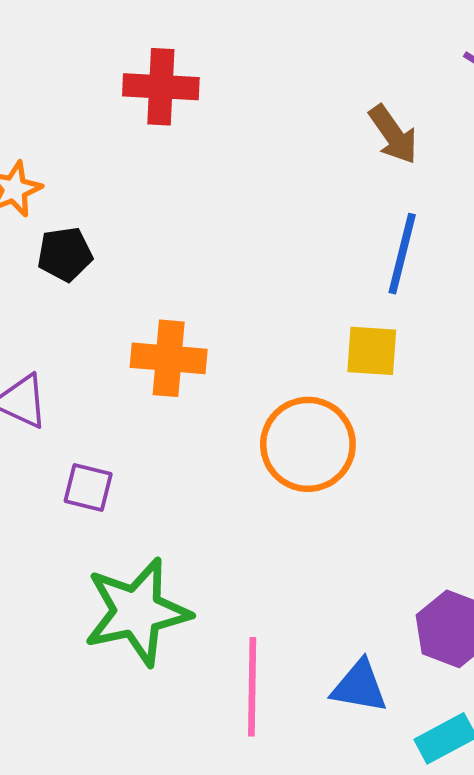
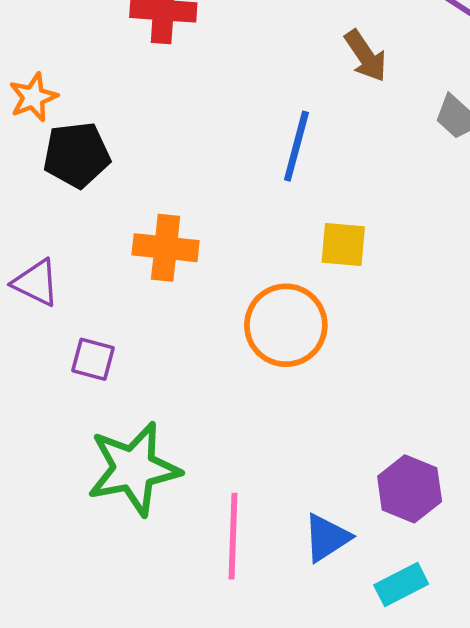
black pentagon: (65, 254) -> (77, 155), size x1.4
blue line: (402, 254) -> (296, 146), moved
blue triangle: (359, 686) -> (327, 538), turned -44

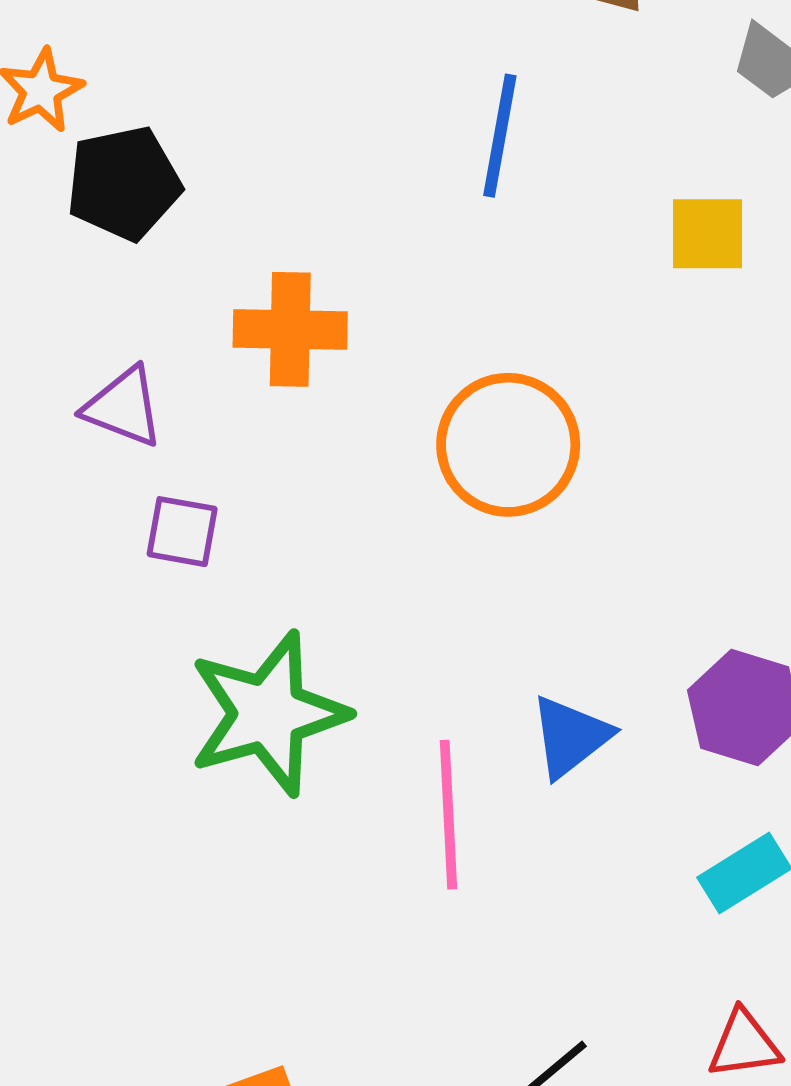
yellow square: (343, 245) -> (708, 234), moved
purple triangle: (36, 283) -> (123, 407), moved
blue triangle: (327, 538) -> (570, 737), moved

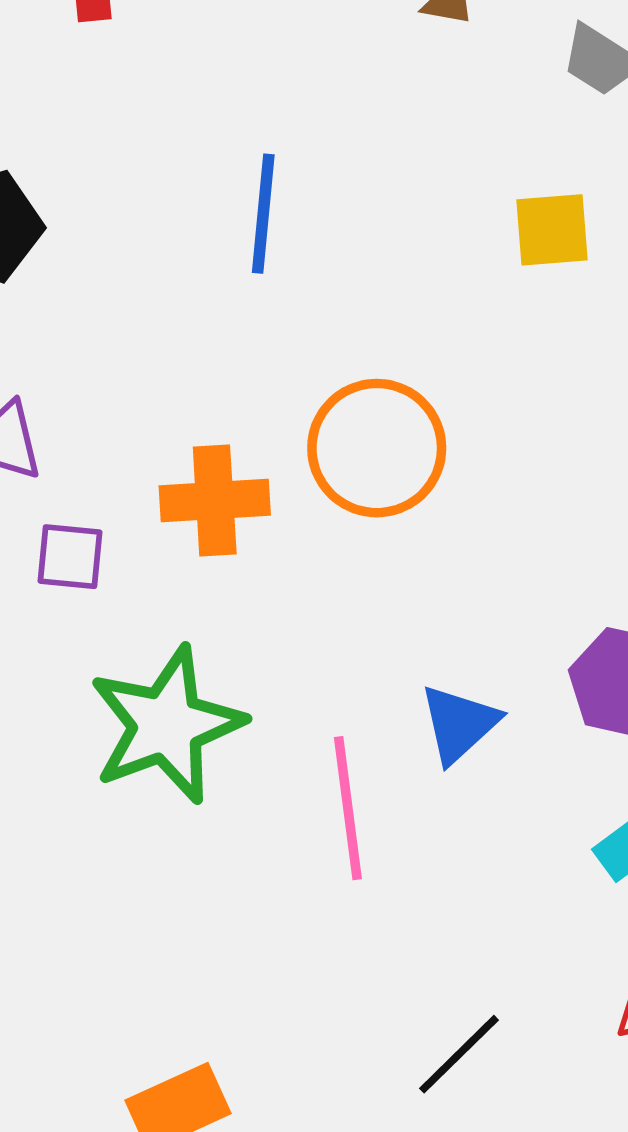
blue line: (500, 136) -> (263, 214), moved
orange cross: (290, 329) -> (215, 501), moved

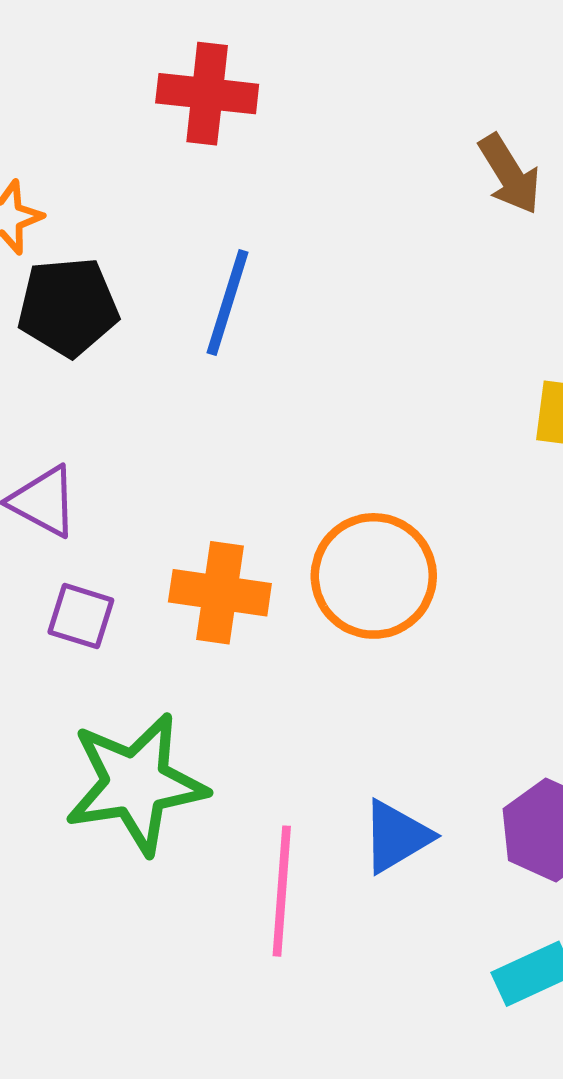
blue line: (263, 214) -> (228, 303), moved

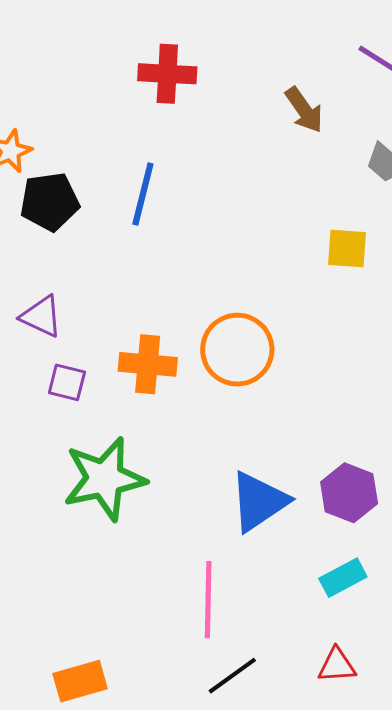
red cross: (207, 94) -> (167, 74), moved
blue triangle: (396, 836) -> (259, 501), size x1.4
pink line: (282, 891) -> (208, 600), moved

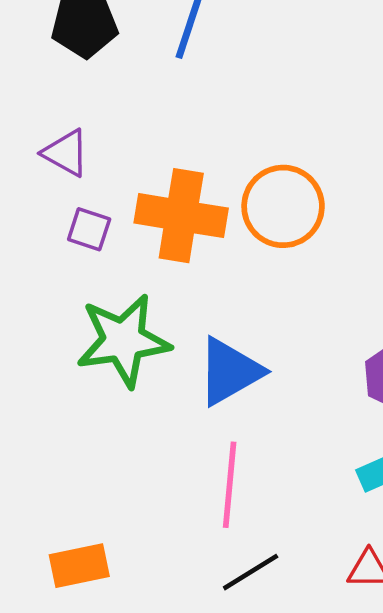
orange cross: (148, 364) -> (181, 216), size x1.4
blue triangle: (259, 501) -> (230, 372), moved

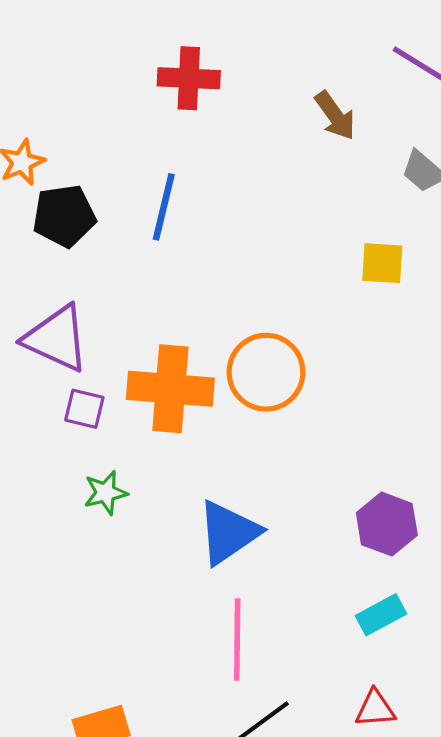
purple triangle: (66, 153) -> (56, 339), size x1.5
green star: (123, 341) -> (106, 493), moved, size x0.5

